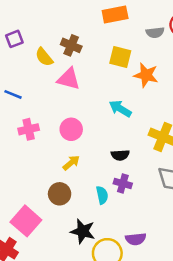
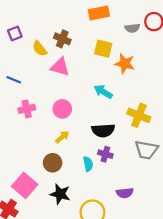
black semicircle: (120, 155) -> (103, 130), size x1.5
black star: (83, 231) -> (60, 194), moved
purple semicircle: (136, 239) -> (125, 193), moved

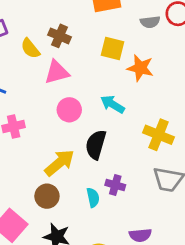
pink triangle: (60, 67) -> (57, 72), turned -30
pink circle: (62, 109) -> (69, 110), moved
black semicircle: (103, 130) -> (96, 145), moved, turned 110
yellow arrow: (62, 137) -> (60, 163), size x1.6

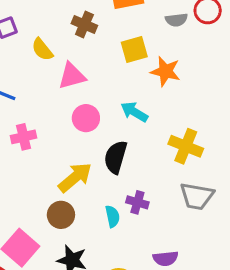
brown cross: (60, 36) -> (84, 25), moved
yellow square: (112, 48) -> (134, 49), turned -30

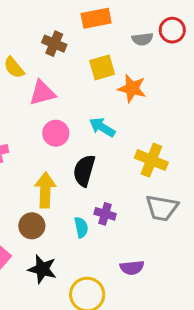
yellow arrow: (75, 177) -> (45, 190), turned -48

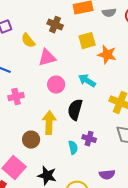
gray semicircle: (142, 39) -> (109, 13), moved
brown circle: (32, 226) -> (31, 140), moved

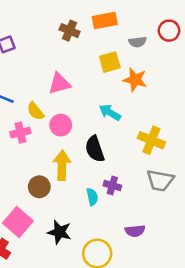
gray semicircle: (109, 13) -> (138, 42), moved
brown cross: (55, 25) -> (70, 31), moved
yellow semicircle: (28, 41) -> (36, 111), moved
pink circle: (56, 85) -> (61, 125), moved
black semicircle: (75, 110) -> (95, 149), turned -35

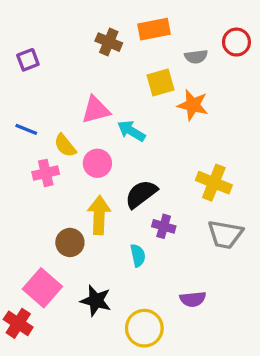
cyan arrow: (110, 112) -> (131, 131), moved
black semicircle: (95, 149) -> (141, 194), turned 72
purple cross: (112, 186) -> (164, 226), moved

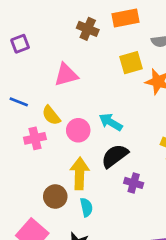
pink triangle: (96, 110) -> (66, 75), moved
cyan arrow: (131, 131) -> (111, 122), moved
cyan semicircle: (138, 255) -> (86, 207), moved

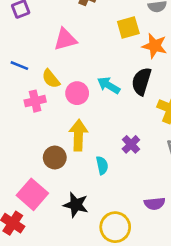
black semicircle: (115, 156) -> (141, 81), moved, turned -36
purple cross: (134, 183) -> (131, 144), turned 30
cyan semicircle: (86, 207) -> (102, 165), moved

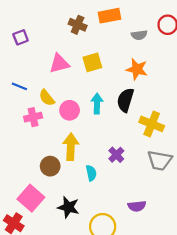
yellow square: (128, 27) -> (92, 62), moved
cyan arrow: (109, 85) -> (97, 103), turned 60

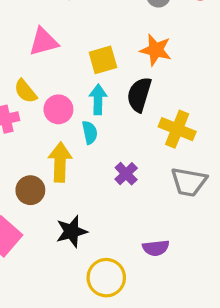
yellow square: (92, 62) -> (103, 60), moved
cyan semicircle: (91, 173) -> (90, 132), moved
black star: (68, 207) -> (72, 231), moved, turned -30

